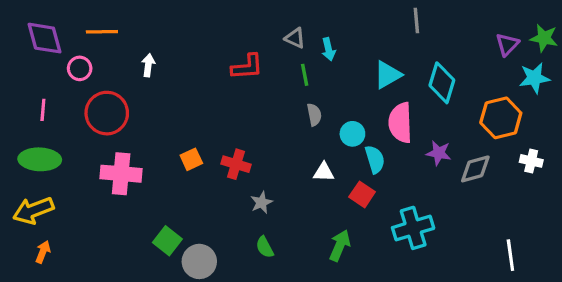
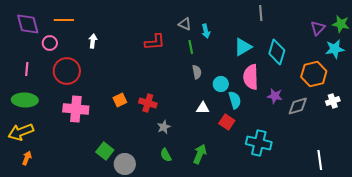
white cross: (531, 161) -> (333, 101), turned -32
cyan cross: (413, 228) -> (259, 143), turned 30
green arrow: (340, 246) -> (200, 154), moved

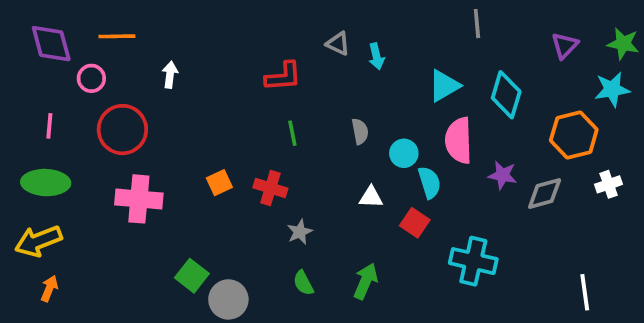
purple triangle: (318, 28) -> (565, 45), moved
green line: (191, 47) -> (292, 133), moved

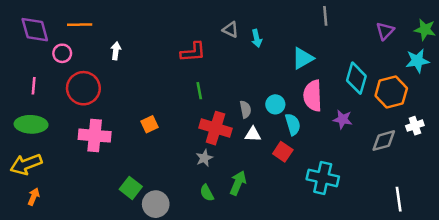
cyan diamond: (506, 95) -> (356, 78), moved
gray semicircle: (360, 131) -> (245, 109), moved
red cross: (270, 188) -> (215, 128), moved, size x1.4
gray diamond: (545, 193) -> (384, 141), moved
green arrow: (365, 281) -> (238, 183), moved

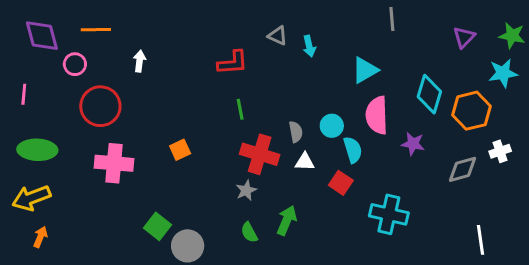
pink line: (34, 86) -> (24, 94), moved

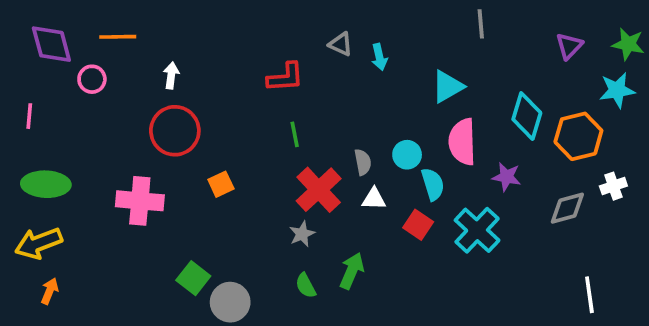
red circle: (100, 106) -> (175, 131), moved
red cross: (260, 154) -> (319, 190), turned 30
cyan cross: (389, 214) -> (477, 230), moved, turned 30

